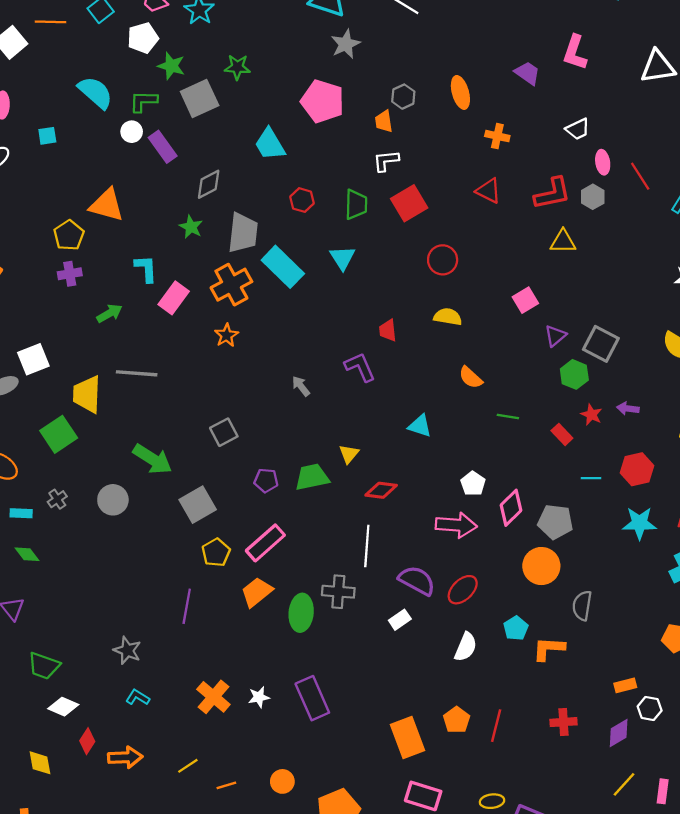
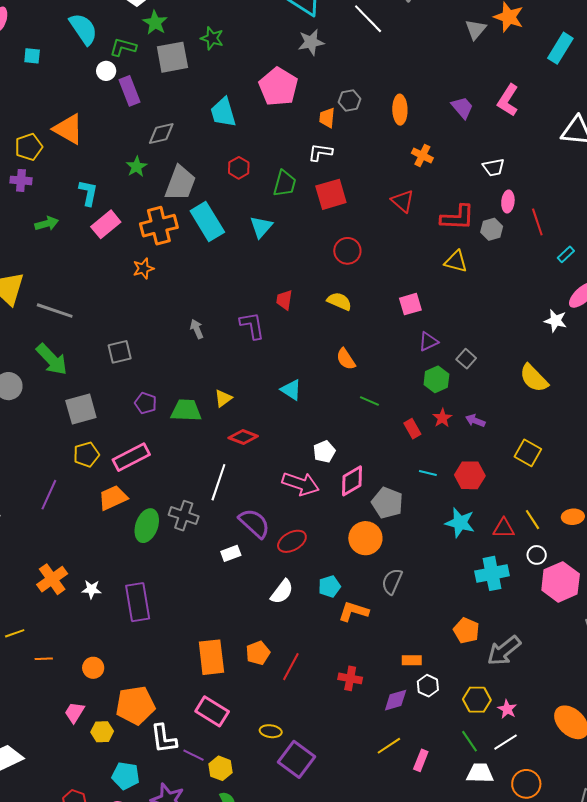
gray square: (601, 344) -> (466, 359), size x0.6
gray line: (137, 373) -> (55, 311), moved

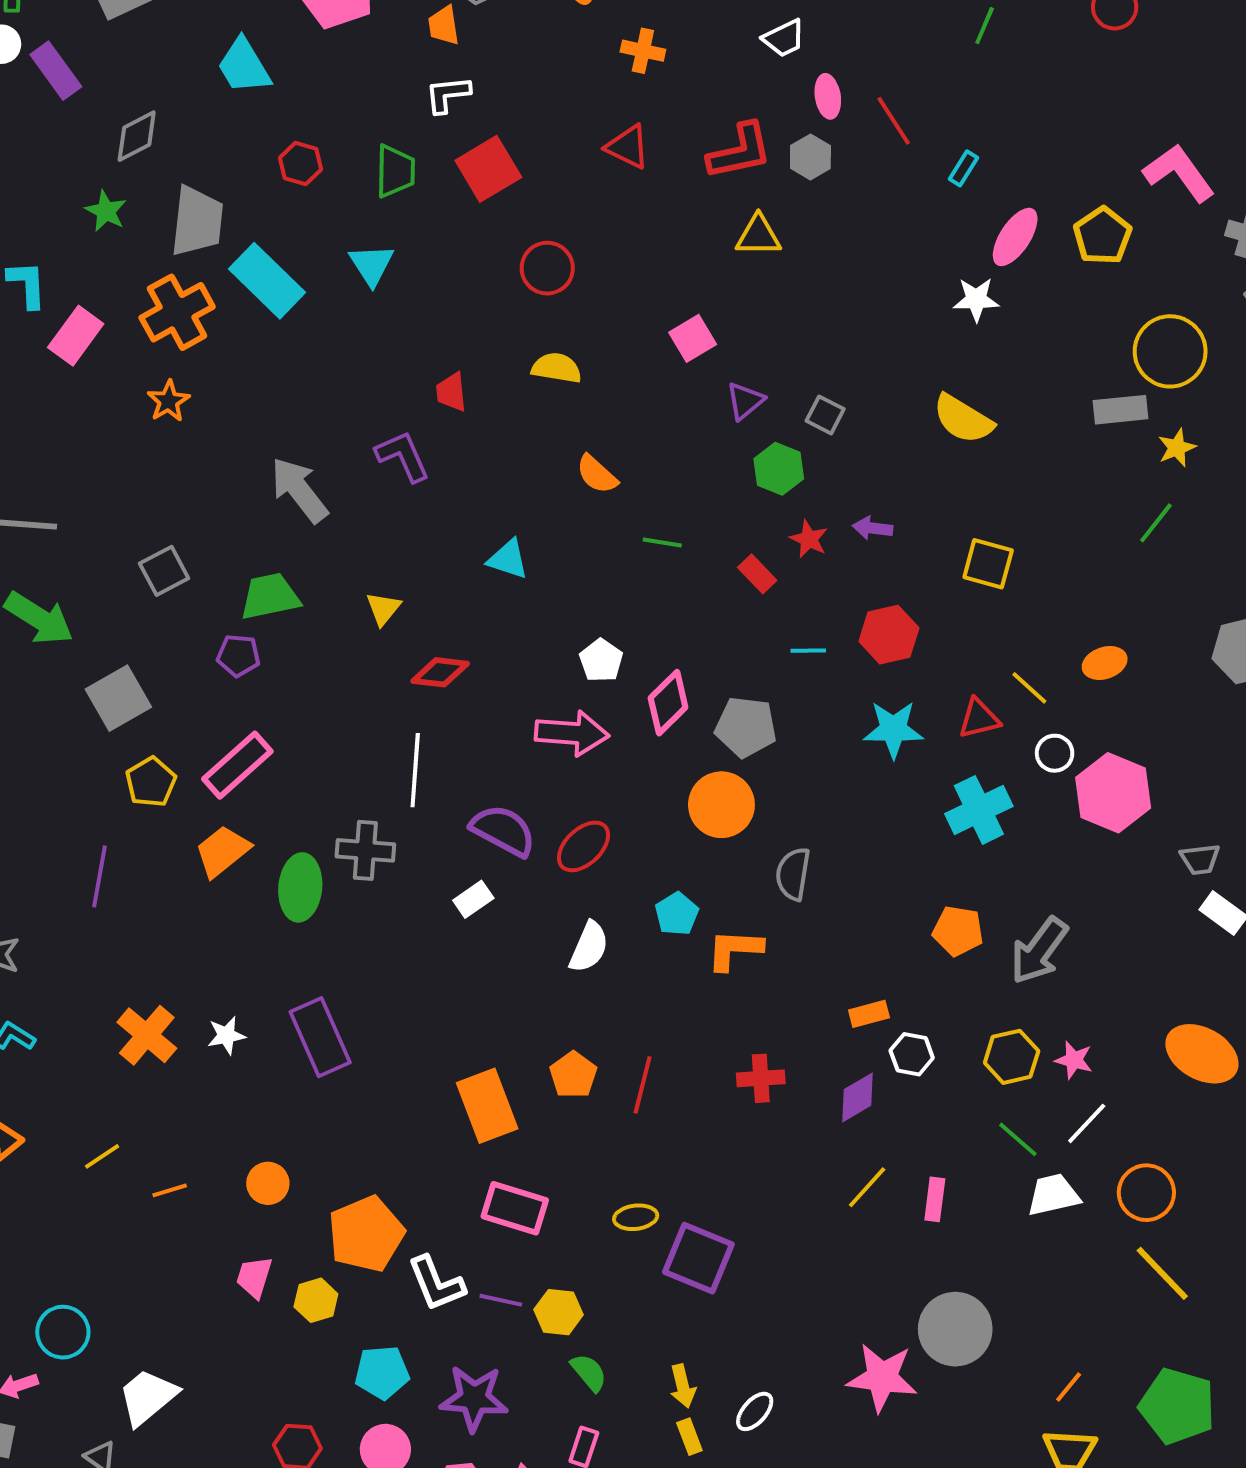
gray arrow: (197, 329) -> (299, 490), size x1.8
green trapezoid: (186, 410) -> (270, 596), moved

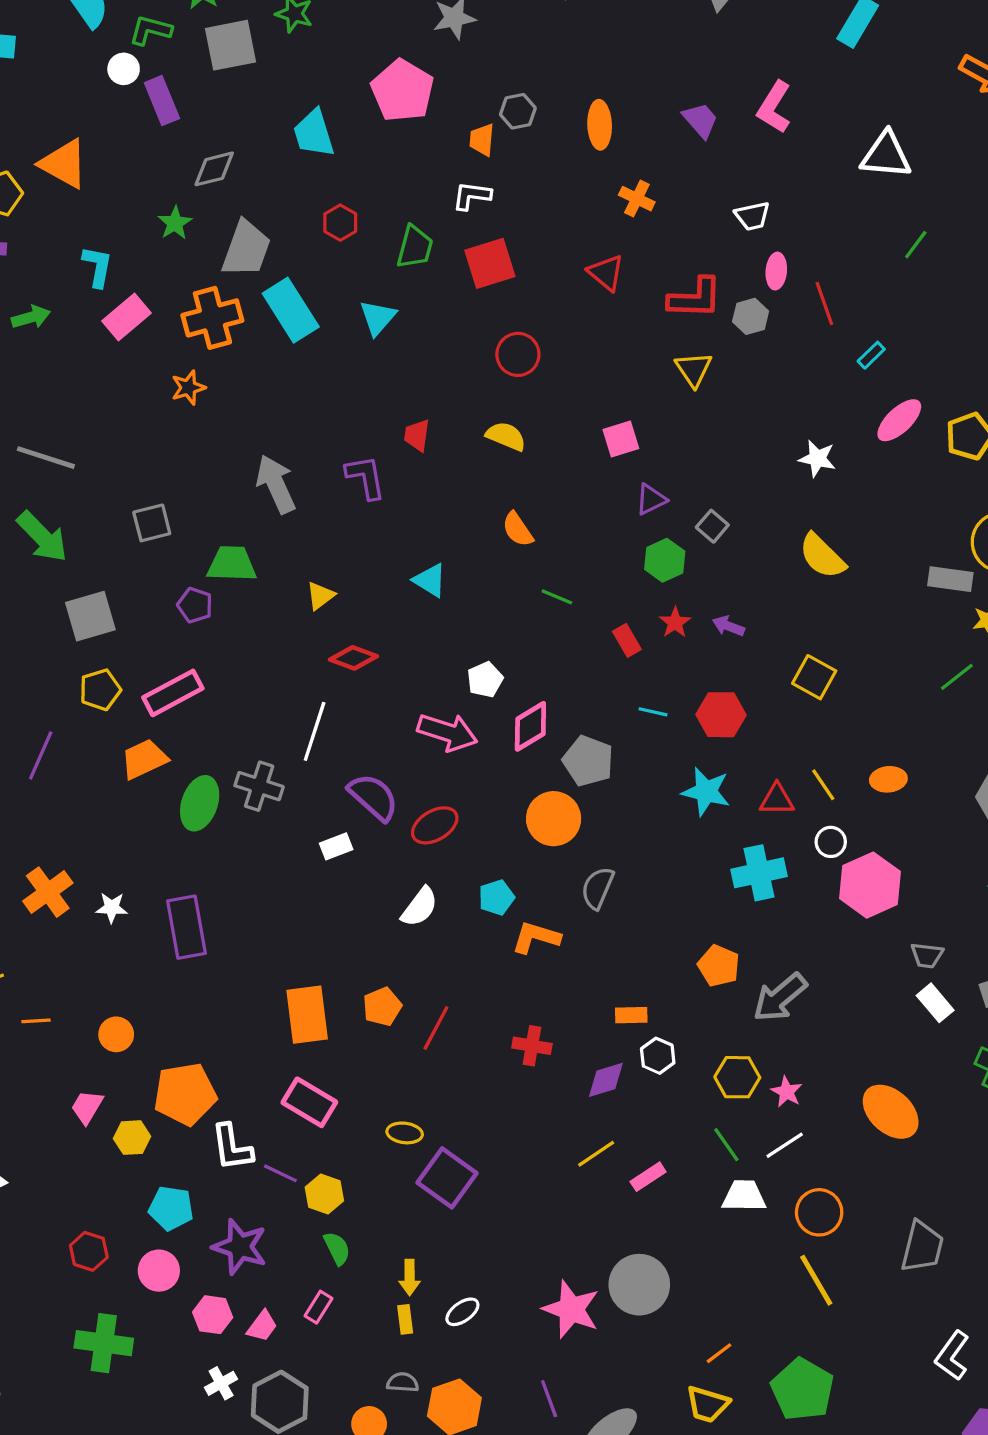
yellow triangle: (758, 236) -> (694, 369), turned 42
white star: (976, 299) -> (817, 459), moved
pink rectangle: (935, 1199) -> (648, 1177), turned 36

